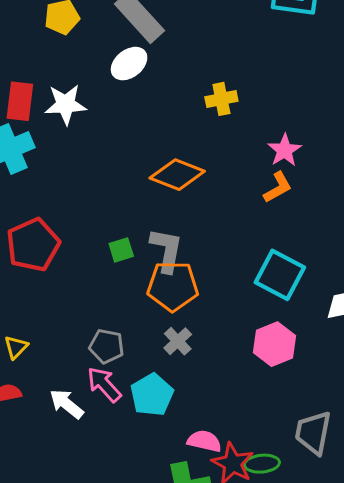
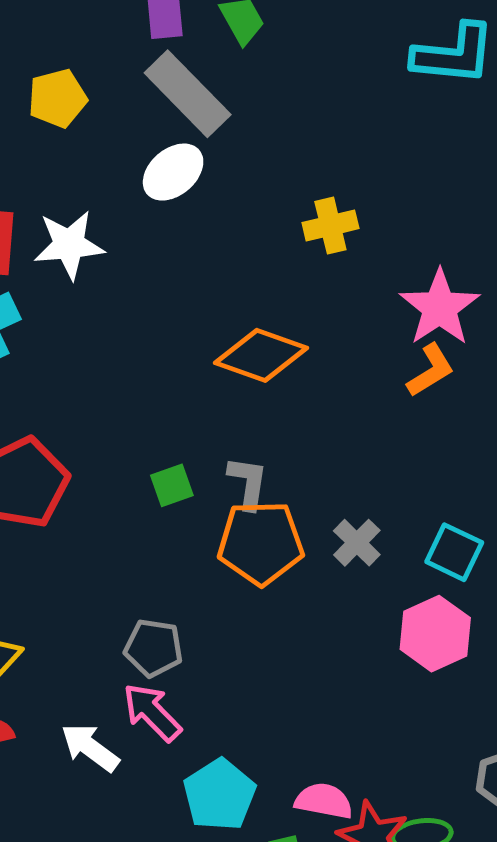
pink star: (285, 150) -> (440, 308), size x1.4
gray L-shape: (167, 250) -> (248, 483), size x0.7
cyan square: (280, 275) -> (454, 552), moved, size x0.7
gray cross: (178, 341) -> (357, 543), moved
cyan pentagon: (152, 395) -> (219, 795), moved

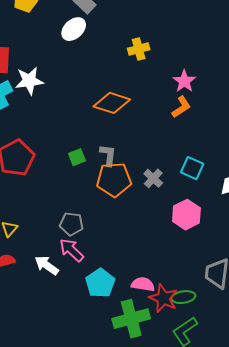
white star: (69, 245) -> (29, 81), moved
pink star: (440, 308) -> (184, 81), size x0.7
cyan square: (454, 552) -> (192, 168), moved

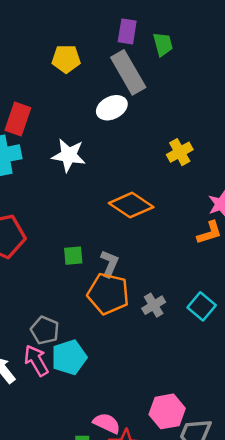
yellow cross: (139, 49) -> (180, 152), turned -30
white star: (29, 81) -> (69, 155), moved
pink hexagon: (186, 215) -> (167, 411), moved
cyan pentagon: (100, 283) -> (69, 357), moved

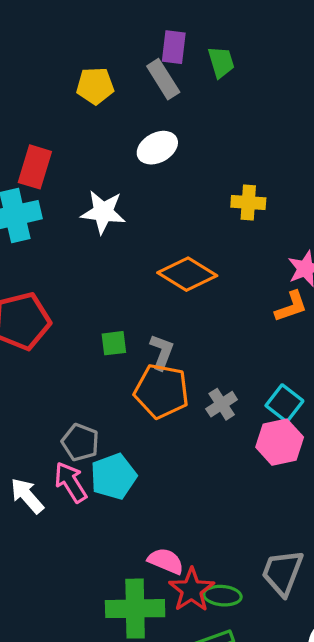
gray rectangle: (128, 72) -> (163, 79), moved, size x0.7
yellow cross: (180, 152) -> (248, 203), turned 35
pink hexagon: (167, 411) -> (280, 442), moved

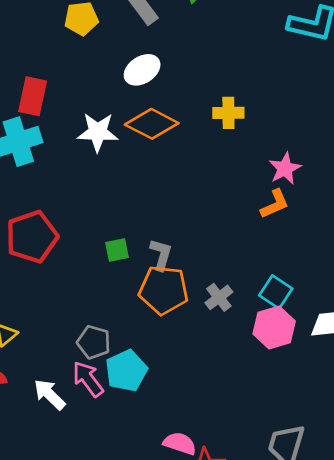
orange diamond: (187, 274) -> (152, 124), moved

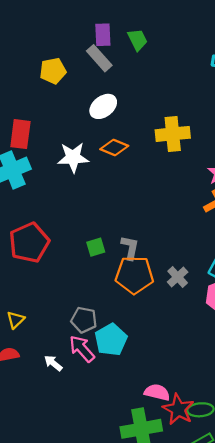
yellow cross: (228, 113) -> (173, 134), size x1.4
orange diamond: (152, 124) -> (114, 147), size x0.7
white arrow: (49, 394) -> (53, 363), size x0.7

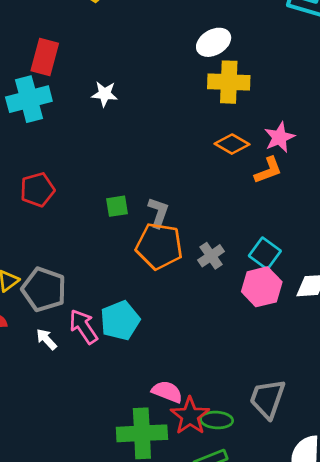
white ellipse: (103, 106) -> (214, 42), moved
orange diamond: (114, 147) -> (232, 144), moved
white star: (73, 157) -> (105, 94), size x0.7
red pentagon: (29, 243) -> (37, 190), size x0.7
gray pentagon: (84, 320) -> (44, 289), moved, size x1.4

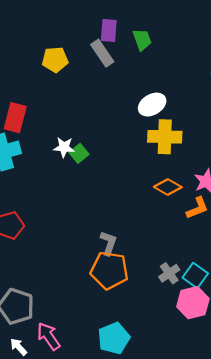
green square: (117, 206) -> (79, 153), moved, turned -30
gray cross: (211, 256) -> (169, 273), moved
cyan pentagon: (120, 321) -> (114, 338), moved

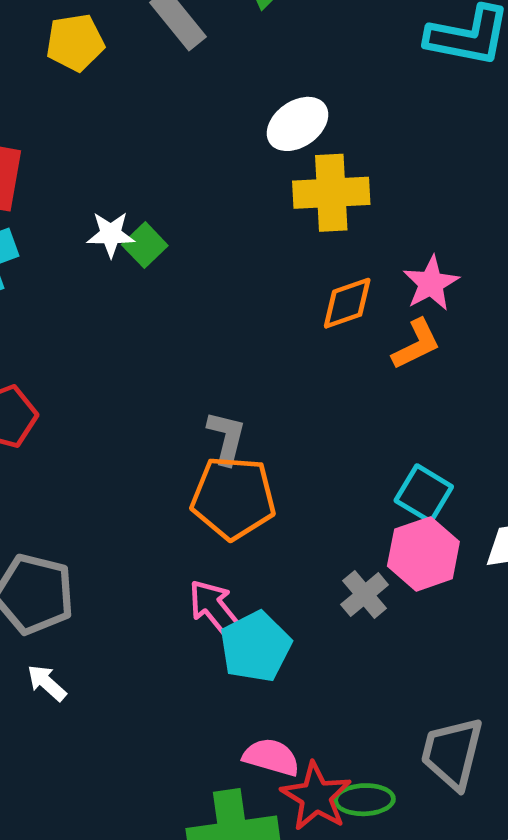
orange diamond: (168, 187) -> (347, 303), turned -44
gray cross: (169, 273) -> (365, 595), moved
pink arrow: (48, 336) -> (215, 609), moved

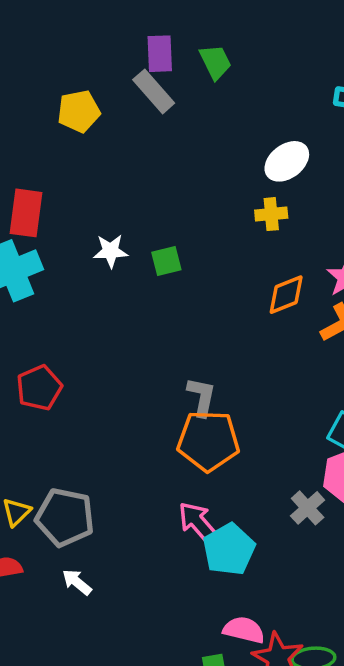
white ellipse: (297, 124) -> (287, 161), moved
yellow cross: (331, 193) -> (271, 214), size x0.6
green square: (145, 245) -> (166, 261), moved, turned 32

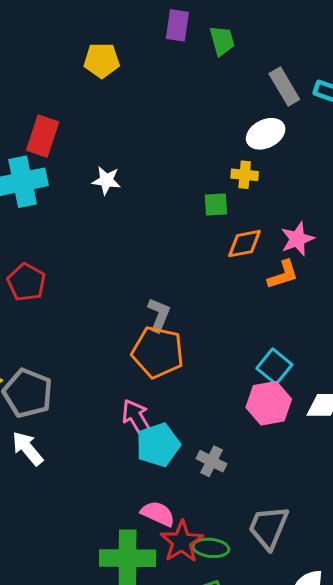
gray rectangle: (154, 91) -> (284, 86), moved
green square: (166, 261) -> (216, 205), moved
red pentagon: (39, 388) -> (26, 282), turned -30
gray cross: (308, 508) -> (212, 461), moved, turned -32
white arrow: (77, 582) -> (28, 448), size x1.4

